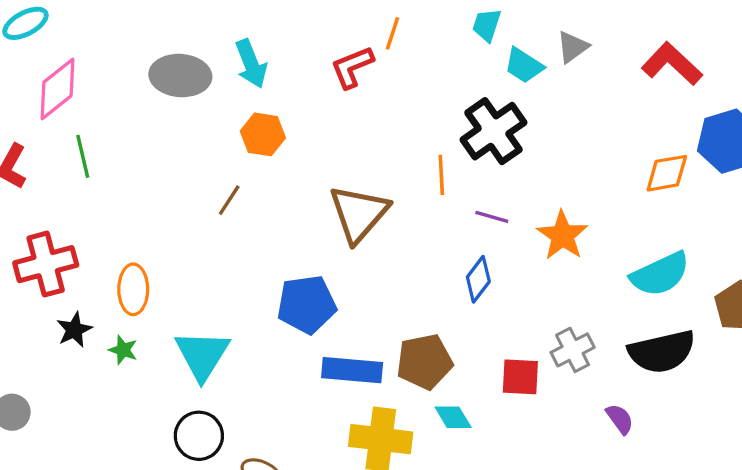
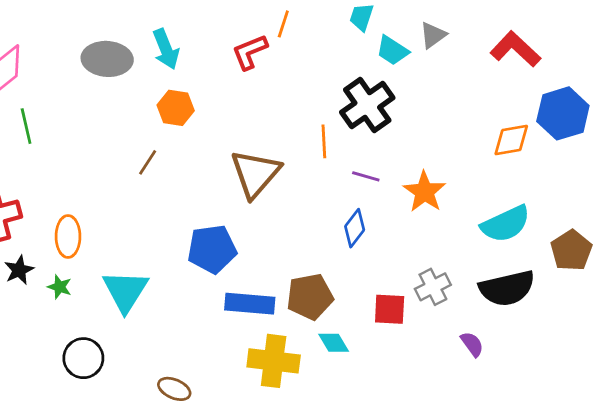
black circle: (199, 436) -> (83, 358), moved

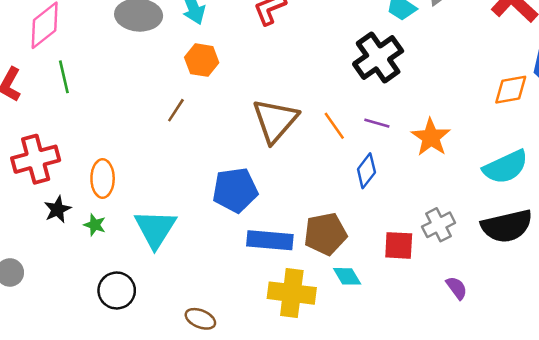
orange line: (324, 141) -> (334, 126), moved, turned -32
purple semicircle: (472, 344) -> (457, 288), moved

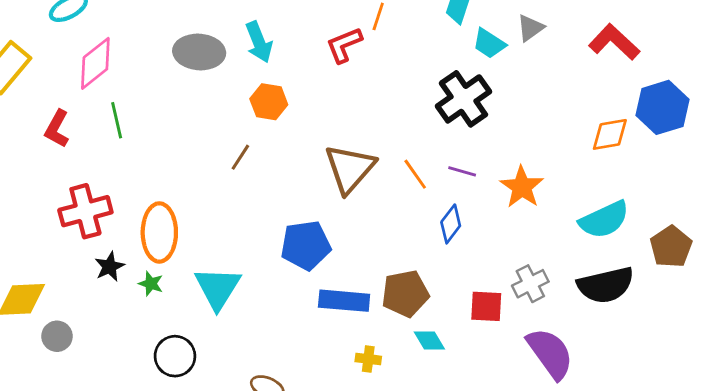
orange ellipse: (103, 178) -> (159, 232), size x1.4
purple semicircle: (457, 288) -> (550, 353), size x2.0
yellow cross: (292, 293) -> (368, 359), size x0.5

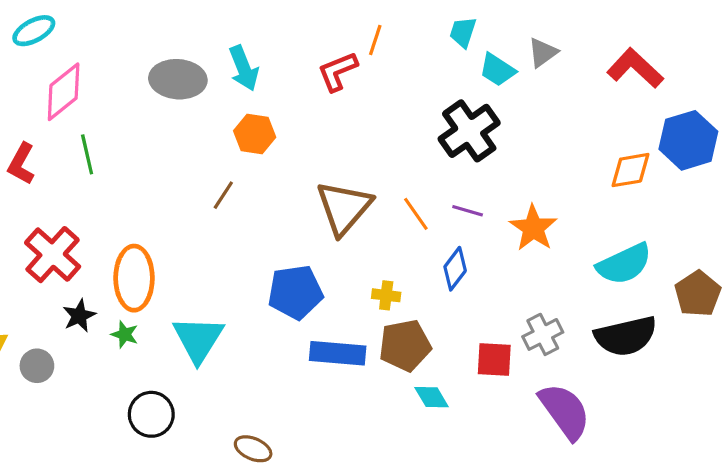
red cross: (85, 211) -> (53, 255), turned -33
gray circle: (57, 336) -> (37, 366), moved
yellow cross: (368, 359) -> (386, 295), moved

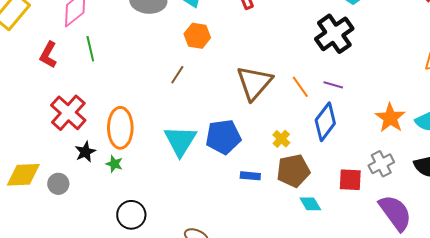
orange star: (533, 228) -> (390, 118), moved
blue diamond: (455, 269) -> (325, 122), size x1.4
yellow cross: (386, 295) -> (281, 139), turned 36
cyan triangle: (198, 339) -> (180, 141), moved
blue rectangle: (338, 353) -> (250, 176), size x0.6

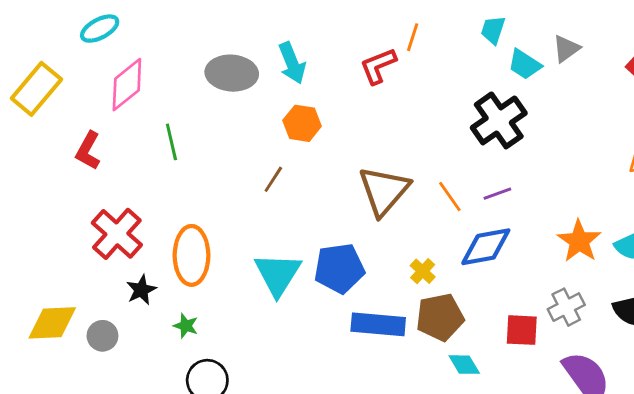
green line: (90, 49) -> (171, 142), moved
purple line: (333, 85) -> (497, 194), turned -36
blue diamond: (325, 122) -> (486, 247), turned 42
green star: (114, 164) -> (186, 326), moved
blue rectangle: (250, 176) -> (378, 324), size x1.8

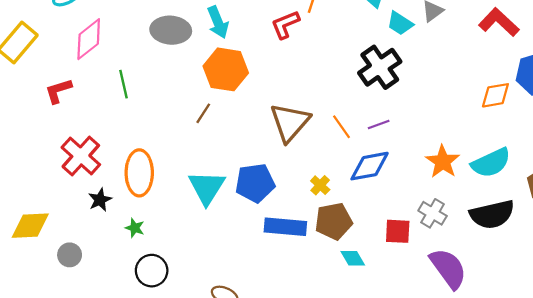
orange hexagon: (302, 123) -> (226, 69), size x1.5
red L-shape: (88, 151) -> (58, 91), turned 44
gray cross: (566, 307) -> (433, 213), turned -32
gray circle: (102, 336) -> (70, 255), moved

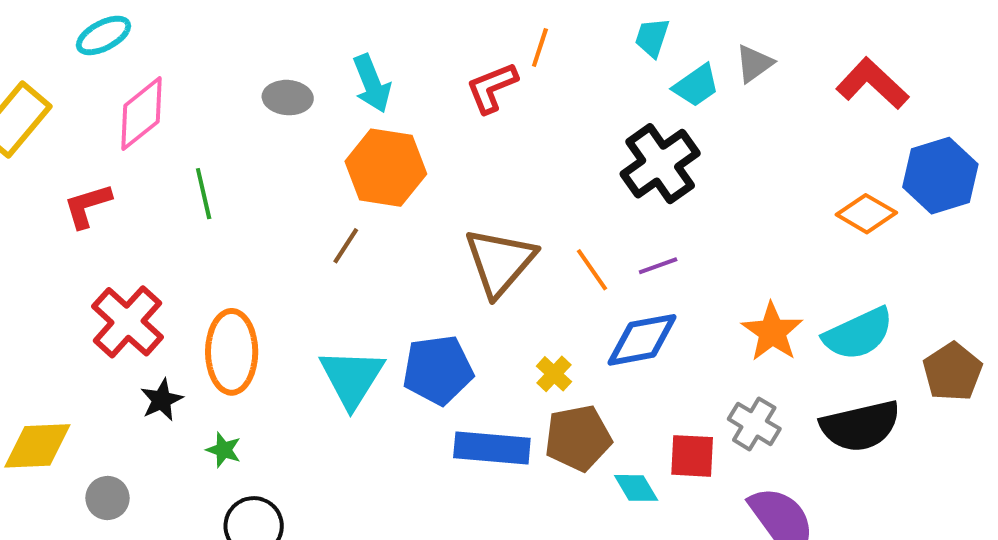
cyan trapezoid: (400, 23) -> (696, 86), turned -68
gray ellipse: (171, 30) -> (288, 98), size x0.7
orange diamond: (495, 95) -> (866, 214), turned 40
cyan diamond: (353, 258) -> (636, 488), moved

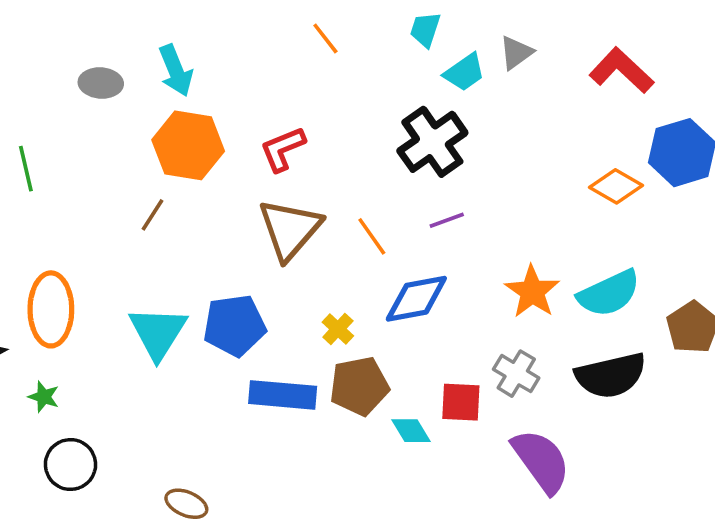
orange line: (540, 47) -> (325, 38), turned -56
red L-shape: (492, 88) -> (283, 149), moved
purple line: (658, 266) -> (447, 220), moved

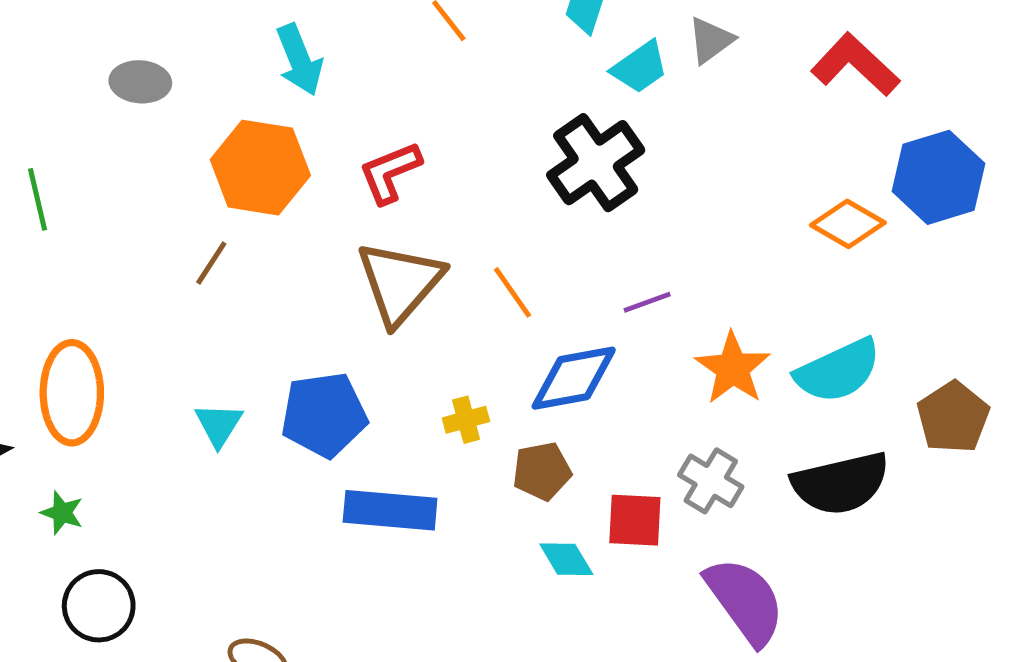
cyan arrow: (176, 71) -> (299, 60), moved
purple line: (447, 220) -> (647, 302), moved
yellow cross: (338, 329) -> (466, 420), turned 32
cyan triangle: (158, 333) -> (219, 425), size x0.6
brown pentagon: (359, 386) -> (542, 471), moved, size x0.7

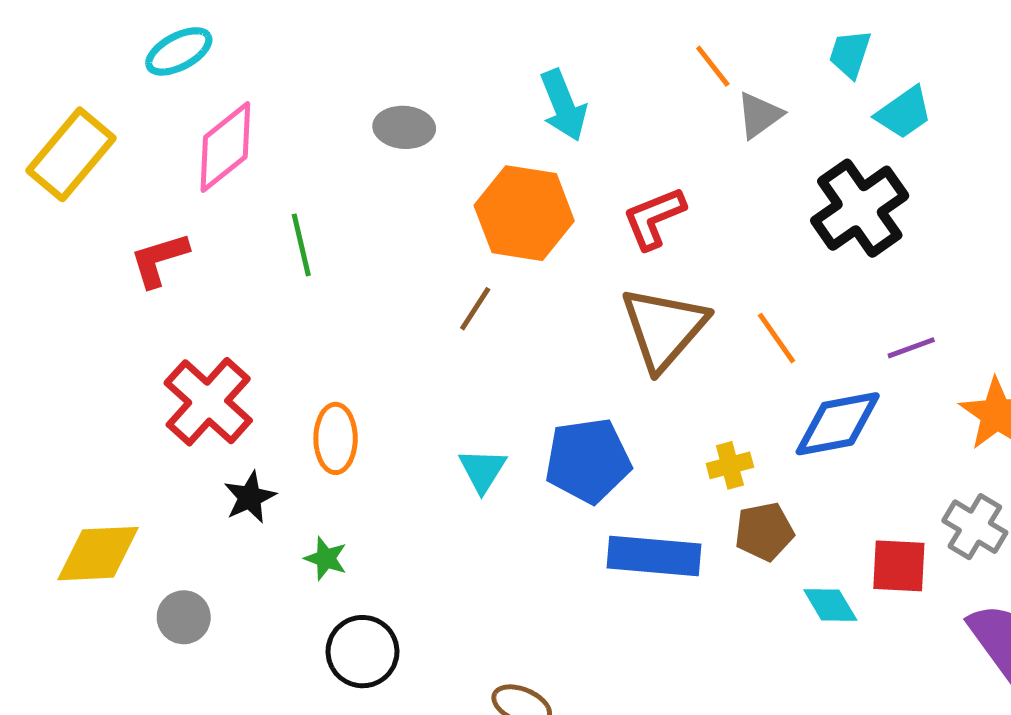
gray triangle: (711, 40) -> (759, 115), moved
orange ellipse: (72, 393) -> (336, 438), size x0.7
brown pentagon: (542, 471) -> (764, 532), moved

